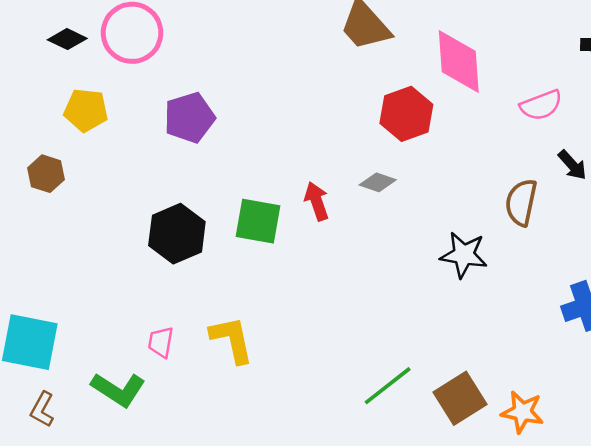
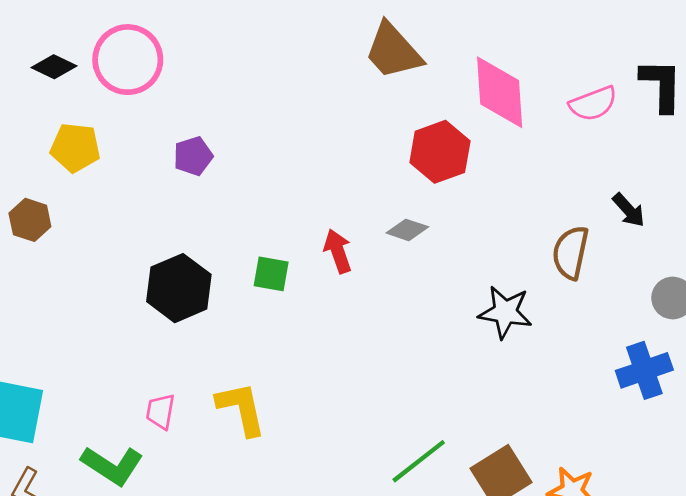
pink semicircle: (541, 105) -> (593, 104), moved
purple pentagon: (189, 118) -> (193, 156), size x0.7
green square: (258, 221) -> (271, 274), size x0.7

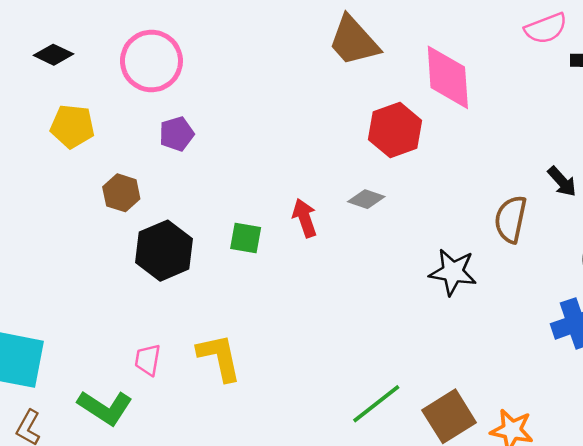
pink circle: (128, 60) -> (151, 61), moved
pink semicircle: (593, 104) -> (546, 28), moved
brown hexagon: (30, 220) -> (121, 193), moved

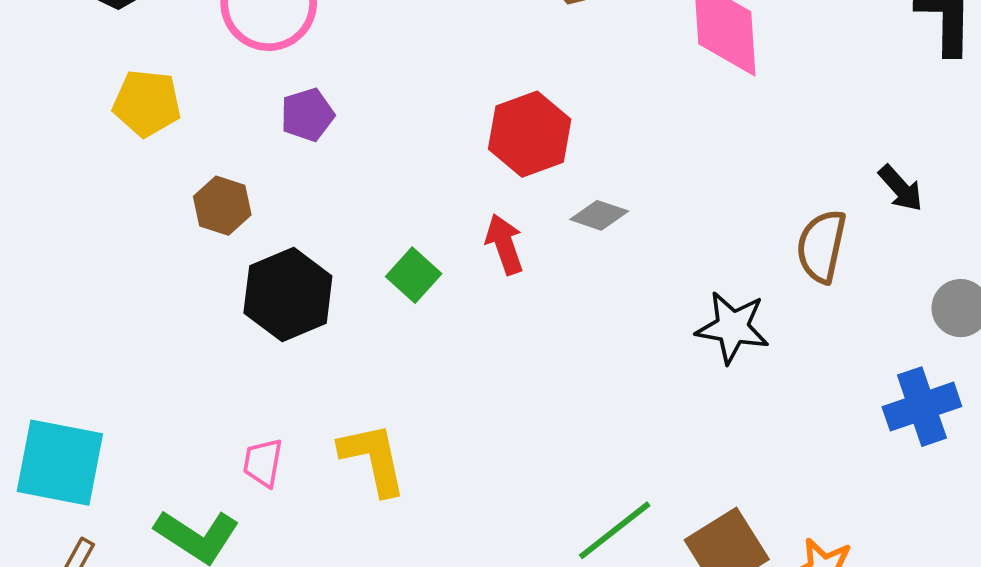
red hexagon: (395, 130) -> (530, 134), moved
green square: (246, 238) -> (414, 275), turned 32

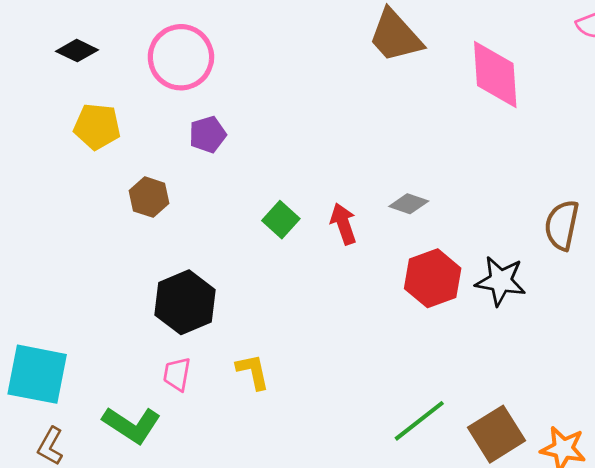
red hexagon: (530, 134) -> (433, 278), moved
green square: (414, 275) -> (281, 220), moved
black hexagon: (288, 295) -> (185, 302), moved
yellow L-shape: (373, 459) -> (253, 372), size x0.7

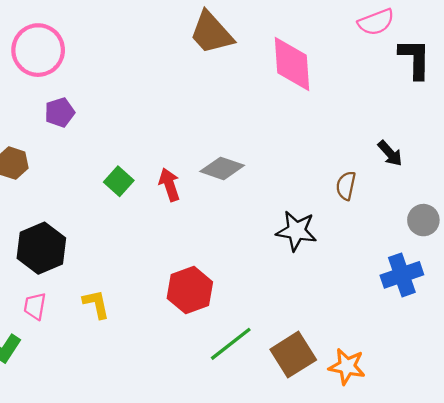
gray diamond: (409, 204) -> (222, 168), size x1.4
brown semicircle: (562, 225) -> (346, 186), size x0.7
red hexagon: (433, 278) -> (190, 290), moved

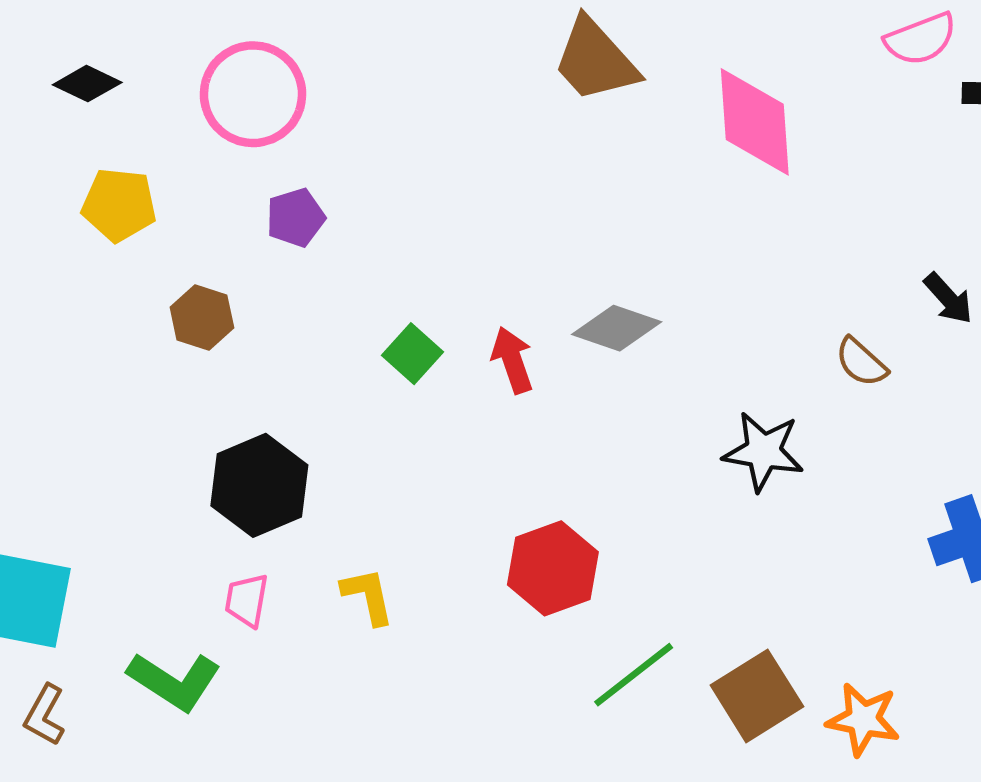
brown semicircle: (346, 186) -> (861, 362), turned -60

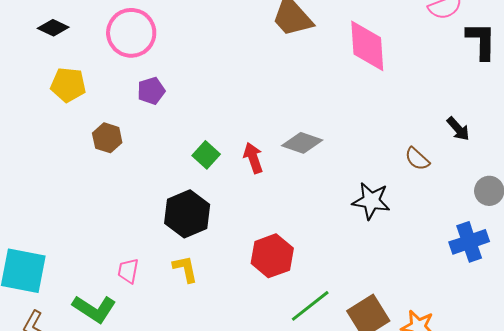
black hexagon: (259, 485) -> (187, 214), moved

